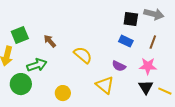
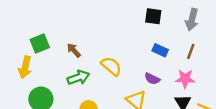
gray arrow: (154, 14) -> (192, 20), turned 90
black square: (131, 19) -> (153, 16), moved
green arrow: (37, 65) -> (78, 78), moved

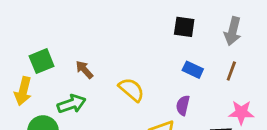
green arrow: (78, 78) -> (72, 104), moved
purple semicircle: (152, 79) -> (183, 105), turned 77
pink star: (185, 79) -> (241, 112), moved

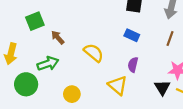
green square: (42, 61) -> (35, 21), moved
blue rectangle: (193, 70) -> (132, 35), moved

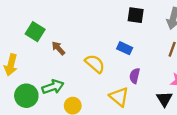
green square: (35, 21) -> (35, 32), turned -36
blue rectangle: (132, 35) -> (125, 48), moved
green arrow: (48, 64) -> (53, 87), moved

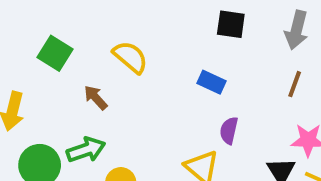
brown arrow: (58, 48) -> (96, 98), moved
yellow semicircle: (95, 64) -> (130, 57), moved

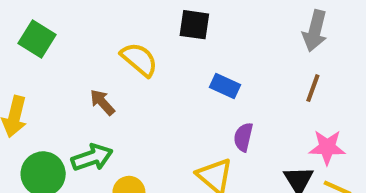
black square: (231, 24) -> (194, 25), moved
green square: (55, 53) -> (37, 39), moved

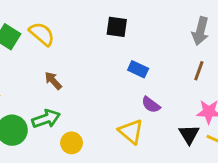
yellow semicircle: (139, 59) -> (42, 34), moved
purple semicircle: (243, 137) -> (151, 105), turned -66

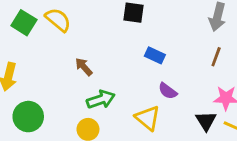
brown arrow: (53, 81) -> (84, 67), moved
green arrow: (46, 119) -> (101, 99), moved

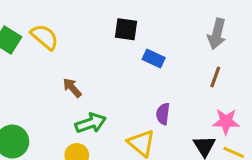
blue rectangle: (155, 55) -> (154, 58), moved
purple semicircle: (168, 91) -> (163, 114), turned 60

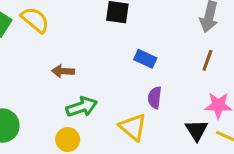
blue rectangle: (154, 58) -> (145, 59), moved
brown arrow: (72, 88) -> (63, 71), turned -45

